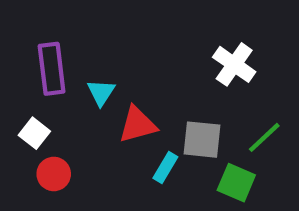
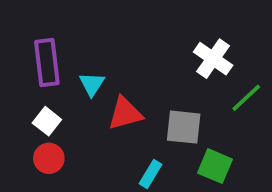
white square: (34, 133) -> (47, 121), moved
green line: (264, 137) -> (246, 98), moved
cyan rectangle: (165, 168) -> (150, 174), moved

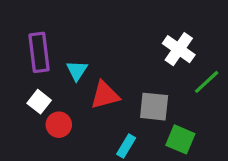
red circle: (49, 158) -> (59, 125), moved

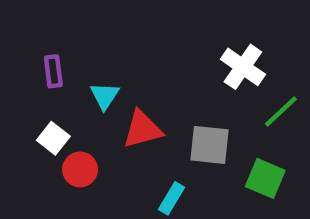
purple rectangle: (39, 52) -> (53, 71), size x0.6
green square: (180, 139) -> (265, 178), moved

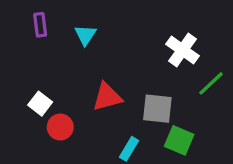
purple rectangle: (53, 71) -> (40, 25), moved
cyan triangle: (105, 96) -> (85, 35), moved
green square: (265, 178) -> (179, 140), moved

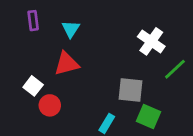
red triangle: (107, 97) -> (66, 64), moved

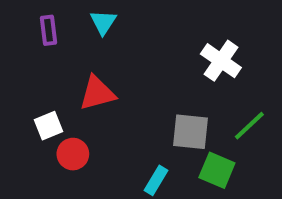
cyan triangle: (71, 29) -> (103, 22), moved
green line: (175, 69) -> (249, 126), moved
white square: (33, 86) -> (49, 126), turned 30

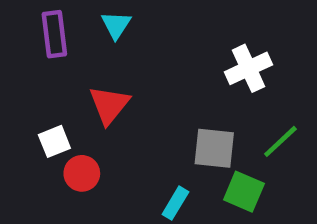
purple rectangle: (49, 30) -> (54, 34), size x1.4
white cross: (221, 61) -> (248, 68), turned 30
red triangle: (97, 93) -> (109, 105), turned -36

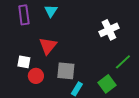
white square: (54, 141) -> (24, 62), turned 32
gray square: (214, 148) -> (66, 71), moved
green square: (244, 192) -> (107, 84), turned 30

